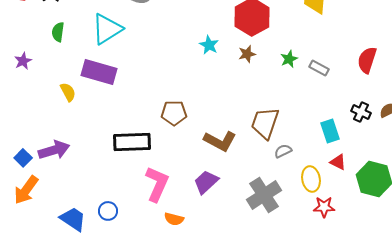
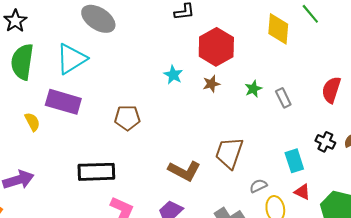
green semicircle: (58, 32) -> (22, 62), size x1.8
gray rectangle: (319, 68) -> (283, 98), turned 36
brown pentagon: (174, 113) -> (127, 118), moved
gray semicircle: (283, 151) -> (258, 186), moved

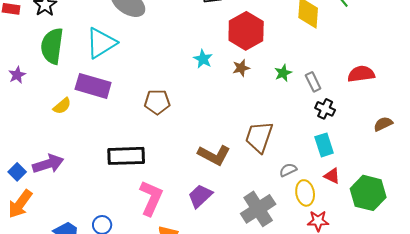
red semicircle: (331, 90) -> (361, 74), turned 64
yellow semicircle: (32, 122) -> (62, 106), turned 78
black cross: (325, 142) -> (325, 109), moved

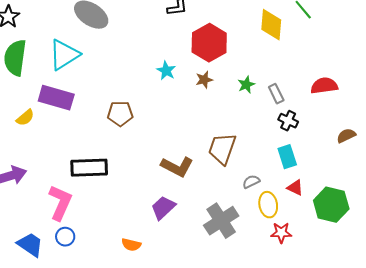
pink L-shape: (151, 198) -> (60, 203), moved

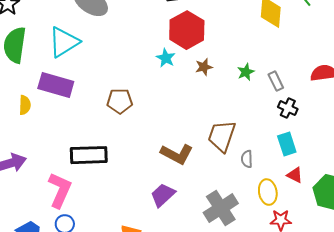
red hexagon: (209, 43) -> (187, 30), moved
yellow semicircle: (25, 118) -> (25, 105), turned -48
gray semicircle: (251, 182) -> (247, 159), moved, turned -66

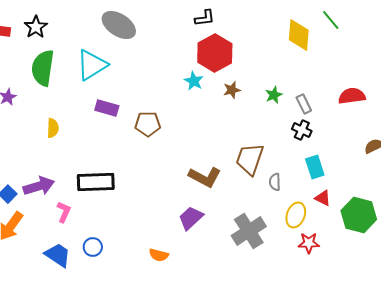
purple rectangle: (56, 85) -> (107, 108), moved, size x0.7
black cross: (288, 108) -> (302, 130), moved
black rectangle: (89, 155) -> (96, 182), moved
pink L-shape: (60, 190) -> (64, 212), moved, size x0.6
yellow ellipse: (268, 192) -> (296, 215), turned 30

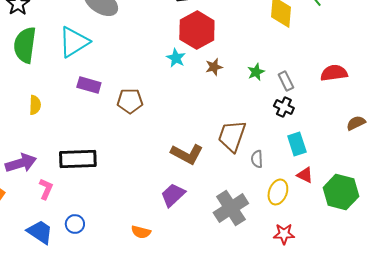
red star: (309, 243) -> (284, 234), moved

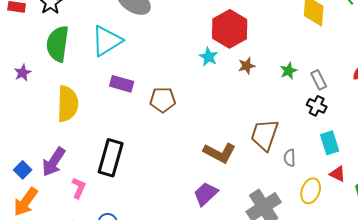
yellow semicircle: (35, 105) -> (68, 104), size x1.8
black rectangle: (78, 159) -> (111, 158), turned -72
purple arrow: (21, 163) -> (54, 162), turned 140

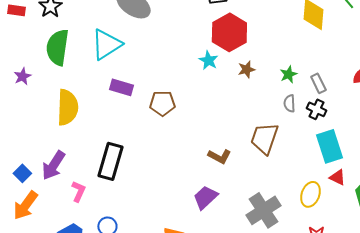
cyan rectangle: (330, 143) -> (329, 146), size x1.4
brown L-shape: (220, 153) -> (219, 156), size x0.7
gray semicircle: (290, 158) -> (289, 103), moved

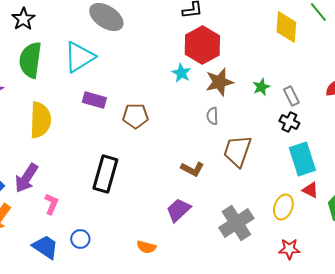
brown star: (246, 69) -> (219, 82), size x1.6
gray semicircle: (289, 103) -> (212, 116), moved
black rectangle: (110, 161) -> (105, 174), moved

